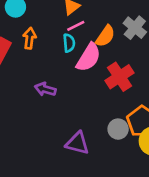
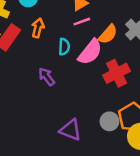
cyan semicircle: (69, 43) -> (64, 47), moved
purple arrow: (45, 89) -> (47, 77), turned 30

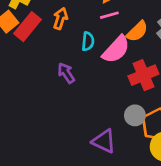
gray circle: (109, 121) -> (135, 115), moved
purple triangle: (70, 130) -> (104, 141), moved

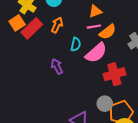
orange semicircle: (137, 31) -> (108, 32), moved

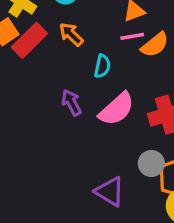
orange arrow: (57, 25) -> (71, 34), turned -70
pink semicircle: (96, 53) -> (117, 109), moved

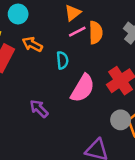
orange semicircle: (155, 45) -> (96, 33), turned -35
purple arrow: (72, 103) -> (39, 109), moved

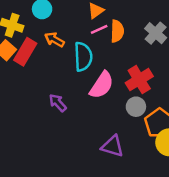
cyan semicircle: (62, 60) -> (83, 57), size x1.6
gray circle: (121, 120) -> (136, 107), moved

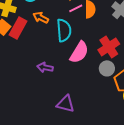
purple arrow: (58, 103) -> (45, 67), turned -35
purple triangle: (112, 146) -> (66, 104), moved

